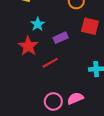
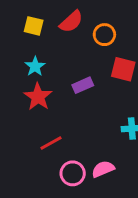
cyan star: (38, 24) -> (35, 66), moved
red line: (50, 63) -> (51, 143), moved

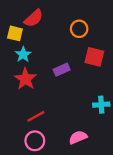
red semicircle: (71, 22) -> (34, 18), moved
yellow square: (34, 26) -> (15, 33), moved
pink circle: (73, 173) -> (35, 141), moved

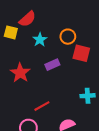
orange circle: (79, 29) -> (68, 37), moved
cyan star: (23, 54) -> (40, 40), moved
red line: (36, 116) -> (42, 106), moved

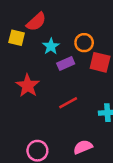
purple rectangle: (52, 65) -> (66, 64), moved
red line: (42, 106) -> (68, 103), moved

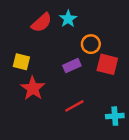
yellow square: (17, 38) -> (21, 62), moved
cyan star: (51, 46) -> (68, 19), moved

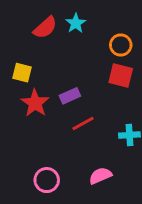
orange circle: (91, 44) -> (121, 45), moved
purple rectangle: (72, 66) -> (70, 96), moved

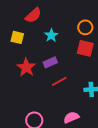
cyan star: (76, 23) -> (51, 35), moved
yellow square: (22, 73) -> (17, 37), moved

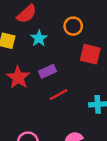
orange circle: (85, 27) -> (73, 26), moved
cyan star: (51, 35) -> (39, 38), moved

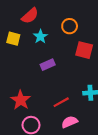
red star: (18, 77) -> (21, 100), moved
red line: (58, 95) -> (61, 102), moved

